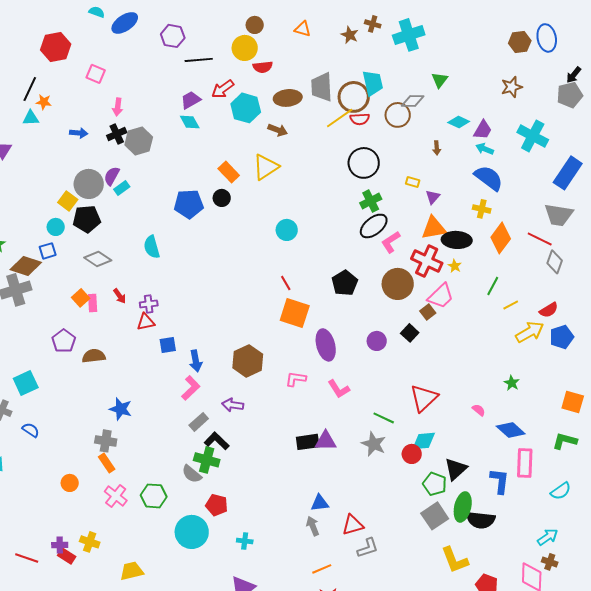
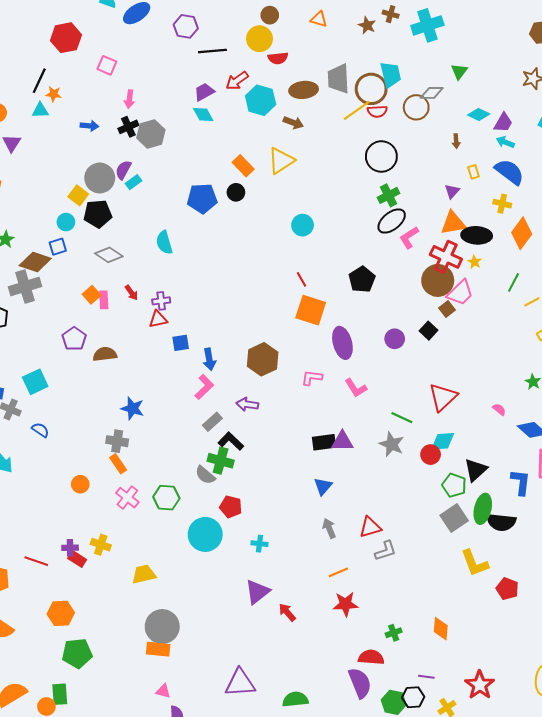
yellow rectangle: (413, 182) -> (474, 172), moved, turned 56
brown circle: (398, 284) -> (438, 280), moved
blue triangle: (320, 503) -> (323, 486), moved, turned -42

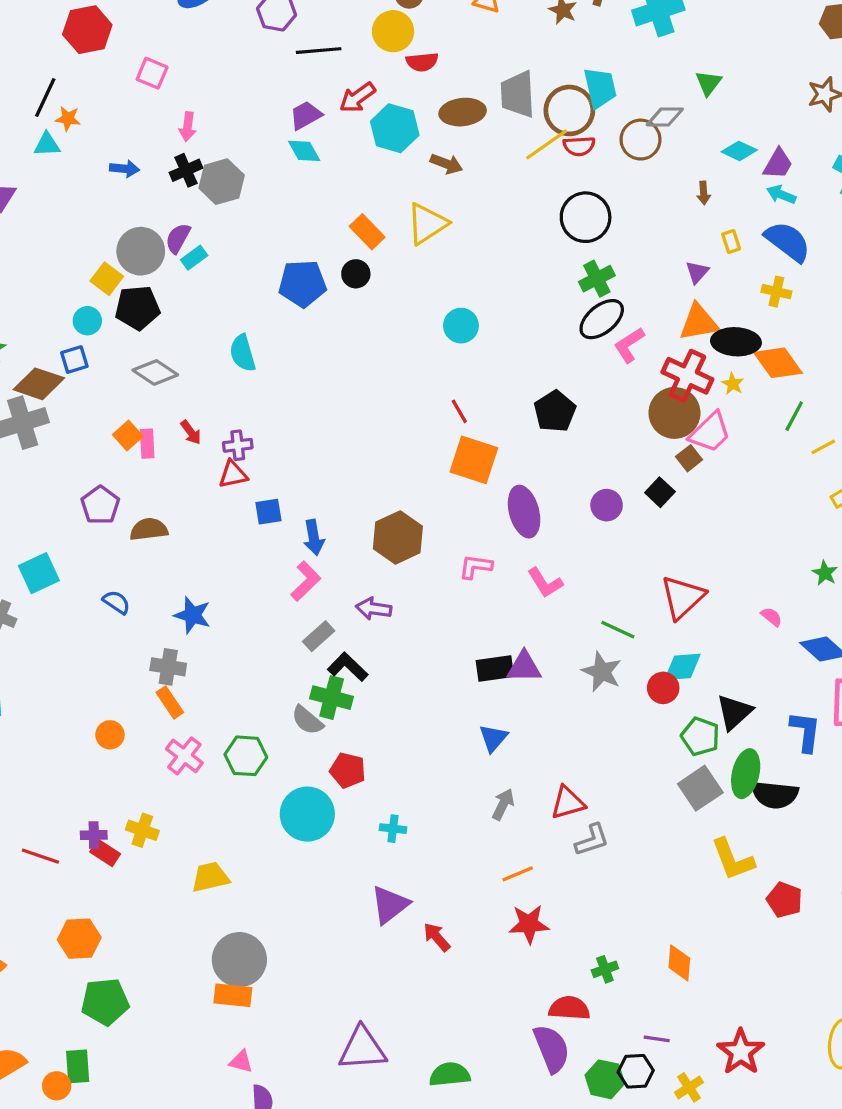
orange diamond: (522, 233) -> (778, 363), moved, turned -72
blue semicircle: (40, 430) -> (116, 602), moved
gray arrow: (329, 528) -> (503, 804), turned 48

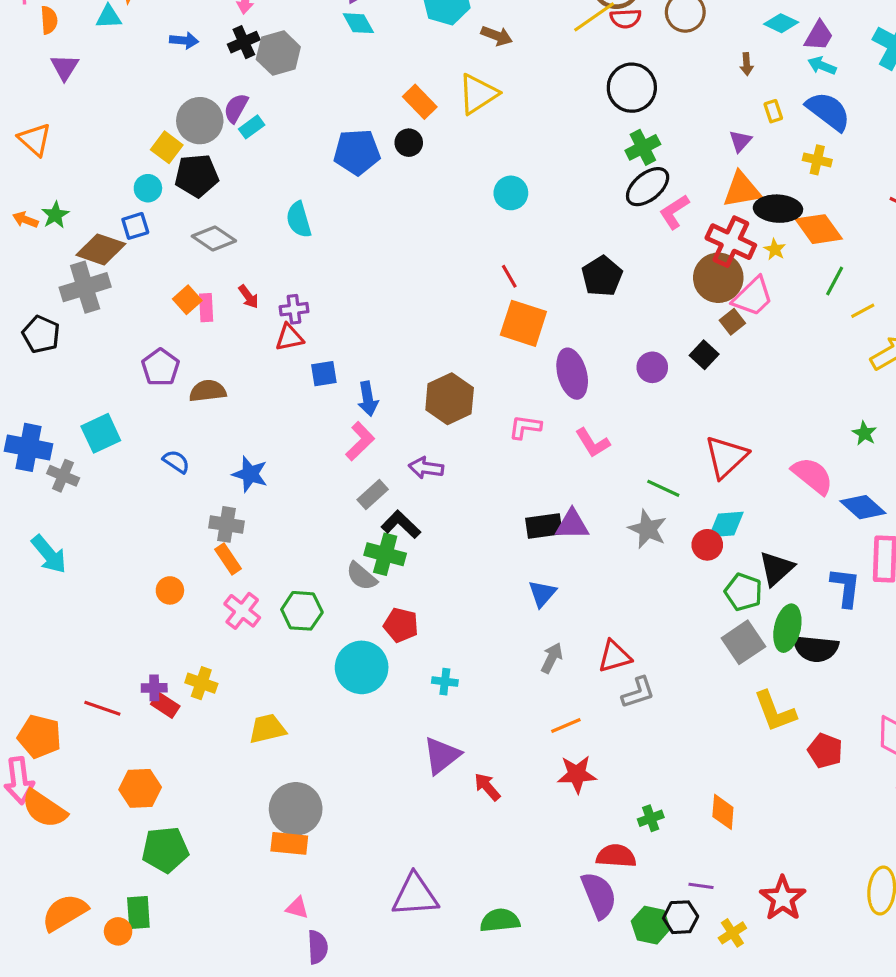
pink semicircle: (772, 617) -> (813, 476), size x2.0

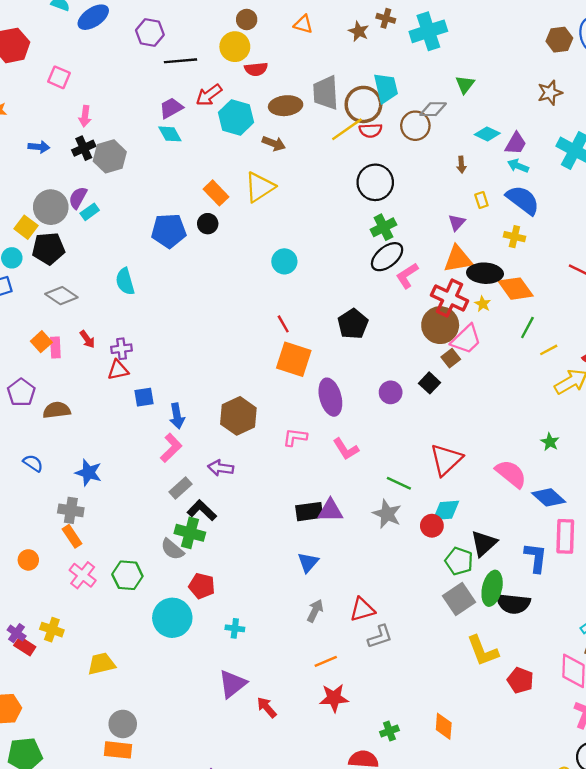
purple cross: (154, 688) -> (17, 633), turned 36
gray circle: (296, 809) -> (123, 724), size x0.7

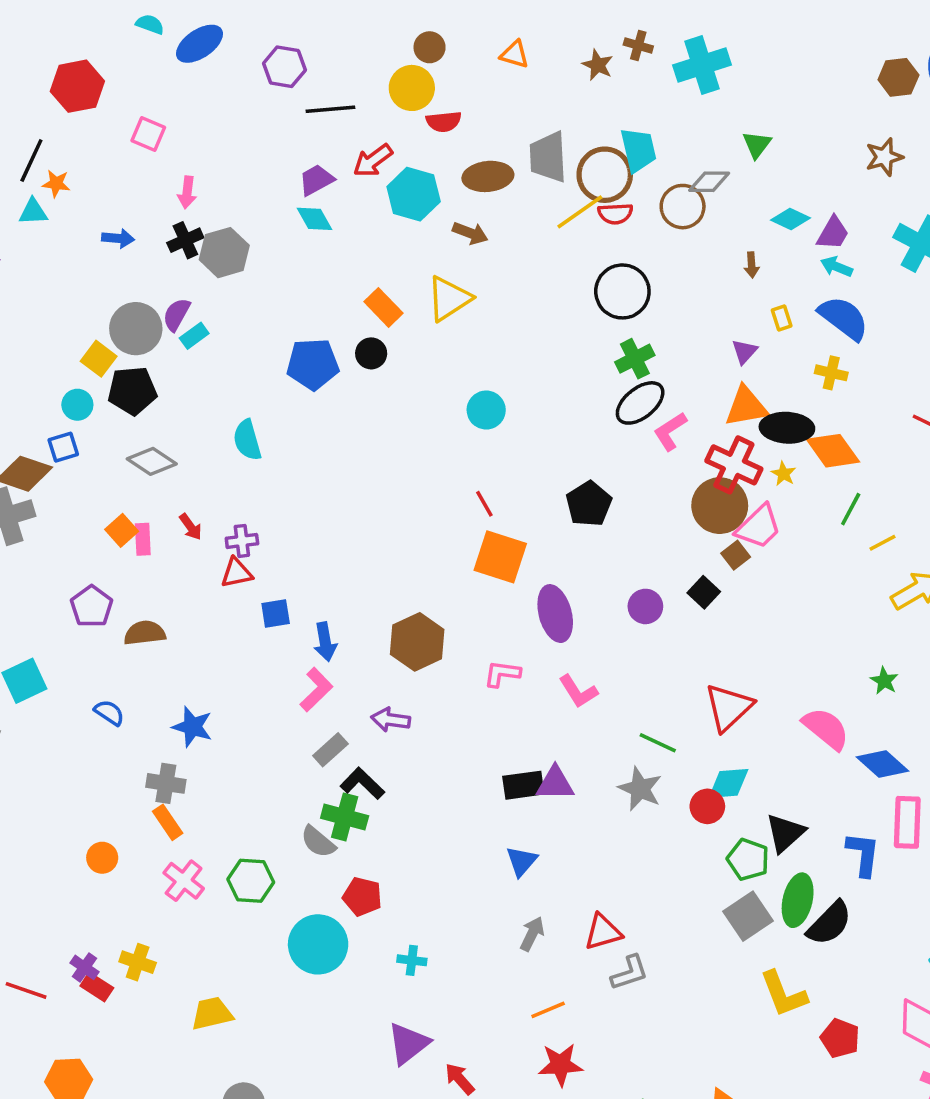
black semicircle: (513, 604) -> (829, 923), turned -52

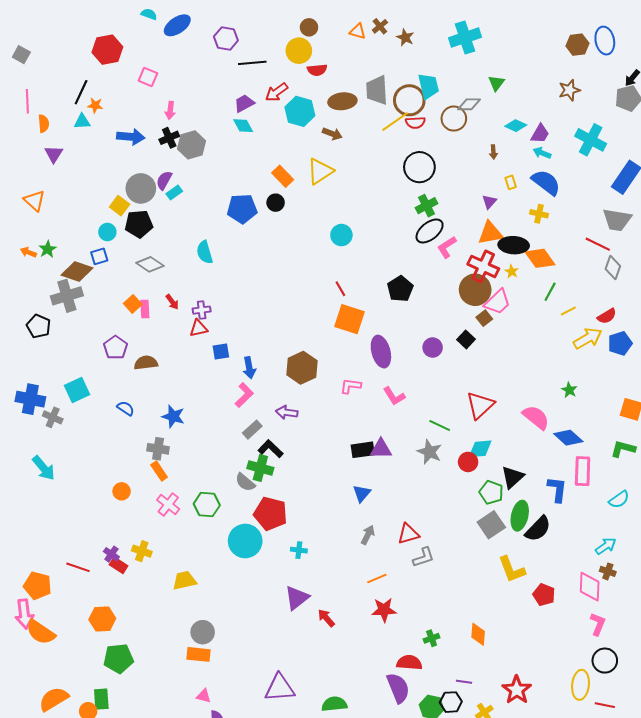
brown cross: (638, 46) -> (380, 26), moved, turned 35
blue arrow: (118, 238) -> (131, 137), size x1.5
red pentagon: (362, 897) -> (270, 514), size x1.5

